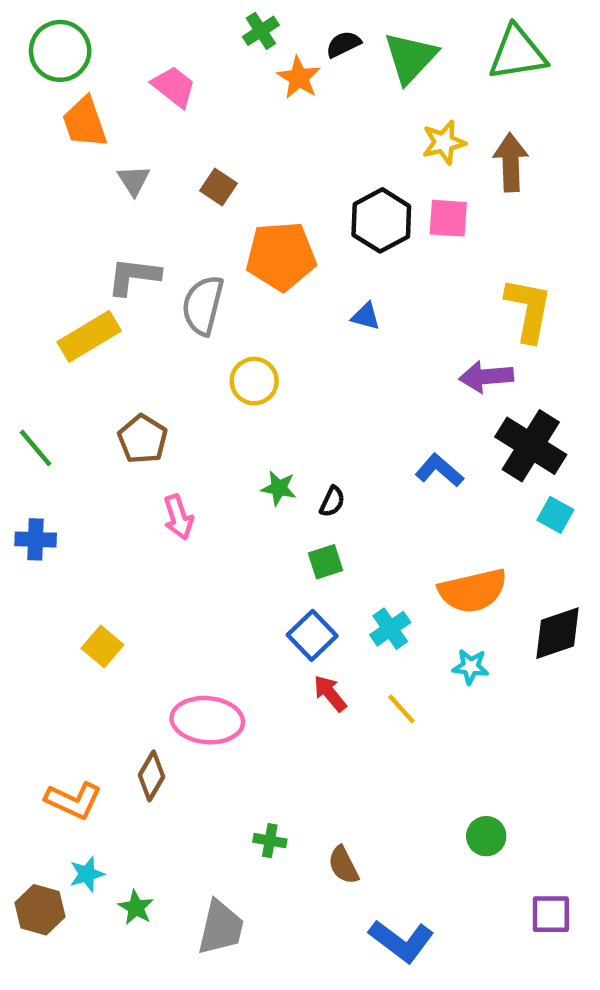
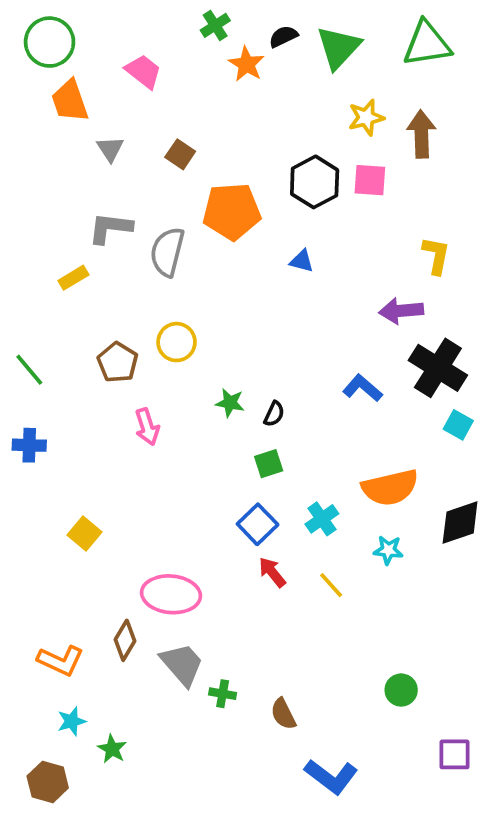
yellow L-shape: (529, 310) -> (436, 256), size x0.7
yellow rectangle: (89, 336) -> (73, 278), size x0.6
yellow circle: (254, 381) -> (177, 342), moved
brown hexagon: (40, 910) -> (48, 782), moved
gray trapezoid: (221, 928) -> (182, 664), moved, turned -54

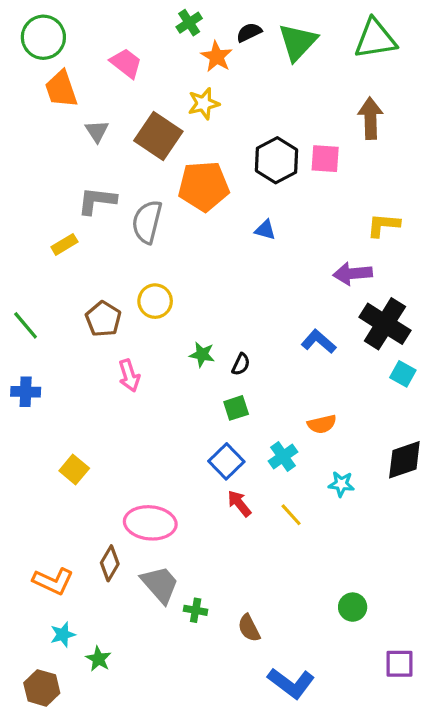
yellow star: (366, 117) -> (204, 104), moved
brown square: (180, 154) -> (158, 136), size x1.8
yellow L-shape: (436, 256) -> (383, 225), turned -96
orange semicircle: (390, 488) -> (322, 424), moved, size x0.6

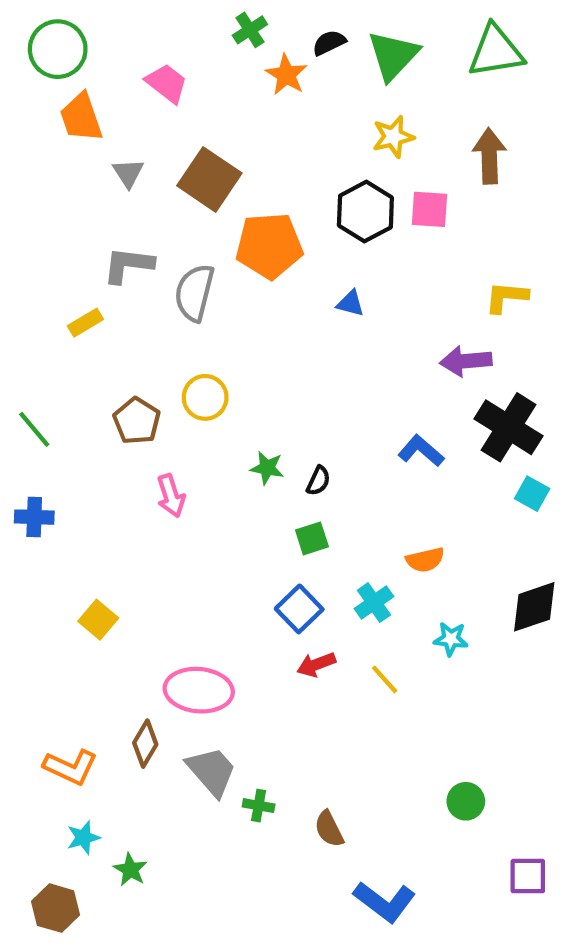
yellow star: (204, 104) -> (393, 137), moved
red arrow: (239, 503) -> (316, 665), turned -72

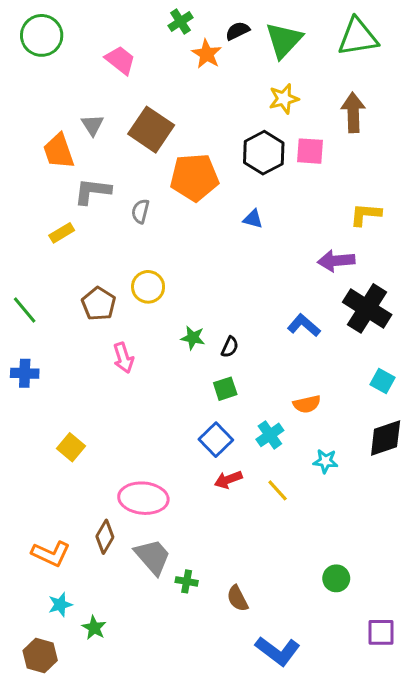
orange trapezoid: (81, 117) -> (59, 151), moved
gray semicircle: (194, 293) -> (140, 211), size x0.6
cyan square: (532, 494) -> (382, 381), moved

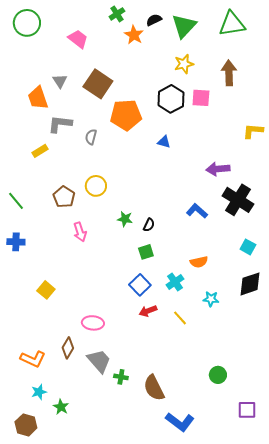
yellow L-shape: (366, 214) -> (253, 131), moved
pink ellipse: (143, 498) -> (93, 323), size x0.7
brown semicircle: (237, 598) -> (154, 388), size x1.5

